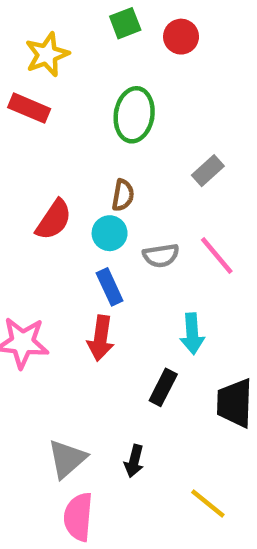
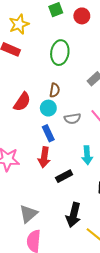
black rectangle: (163, 387) -> (64, 176), moved, turned 35
black arrow: (134, 461) -> (73, 215), moved, size x1.6

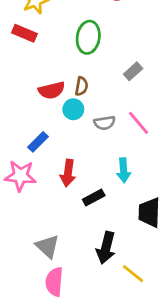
red semicircle: (22, 102) -> (52, 90), moved, turned 42
blue rectangle: (48, 133) -> (38, 142), moved, turned 70
gray triangle: (28, 214) -> (48, 246), turned -36

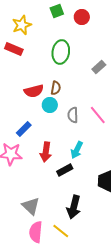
gray rectangle: (133, 71) -> (99, 67), moved
gray semicircle: (105, 123) -> (73, 115), turned 98
cyan arrow: (124, 170) -> (77, 150), moved, turned 30
yellow line: (133, 274) -> (61, 231), moved

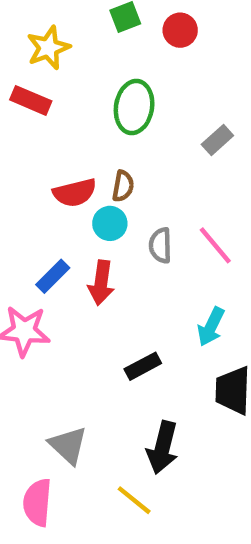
cyan arrow: (77, 150) -> (211, 327), moved
red arrow: (46, 152) -> (101, 283), moved
pink semicircle: (36, 232) -> (37, 502), moved

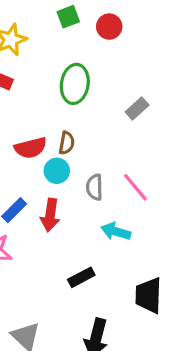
cyan arrow: (211, 327) -> (116, 231), moved, turned 80

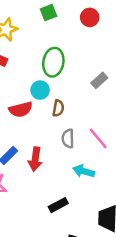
red circle: (109, 27) -> (90, 17), moved
brown semicircle: (67, 143) -> (58, 108), moved
cyan circle: (57, 171) -> (40, 90), moved

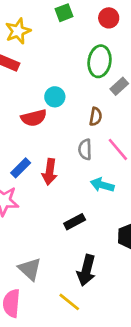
green ellipse: (53, 62) -> (100, 61), moved
brown semicircle: (58, 108) -> (96, 117), moved

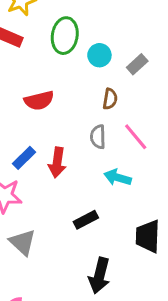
green ellipse: (100, 61) -> (65, 36), moved
cyan circle: (55, 97) -> (99, 55), moved
gray triangle: (30, 269) -> (22, 242), moved

